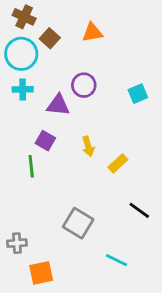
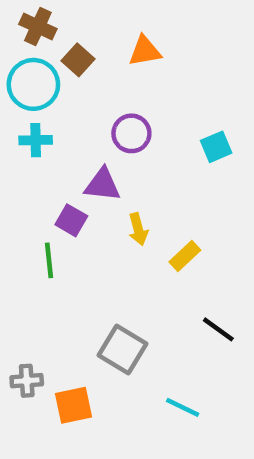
purple triangle: (58, 105) -> (102, 185), moved
orange square: (41, 273) -> (74, 405), moved

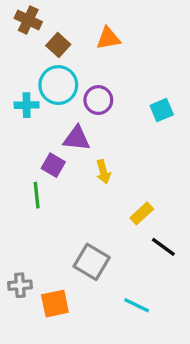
cyan circle: (33, 84) -> (58, 85), moved
yellow rectangle: (185, 256) -> (142, 213), moved

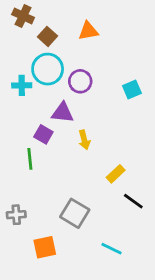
gray cross: (20, 285) -> (16, 215), moved

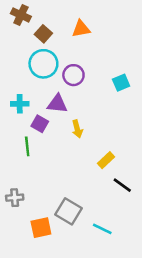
cyan cross: (22, 85) -> (20, 104), moved
gray square: (75, 213) -> (68, 211), moved

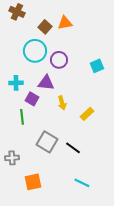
brown square: (43, 34) -> (45, 27), moved
yellow rectangle: (106, 160) -> (87, 114), moved
black line: (122, 185) -> (73, 148), moved
gray square: (68, 211) -> (47, 142), moved

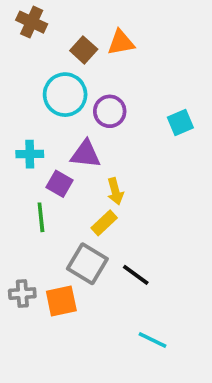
yellow rectangle: (87, 114) -> (104, 223), moved
orange square: (33, 182) -> (61, 301), moved

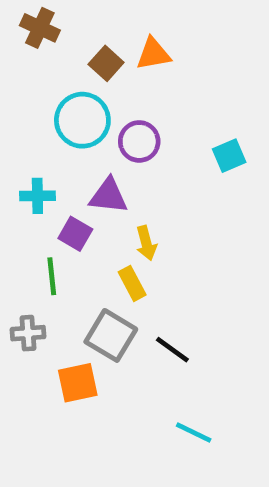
yellow rectangle: (104, 223) -> (132, 283), turned -75
gray cross: (22, 294) -> (28, 333), moved

